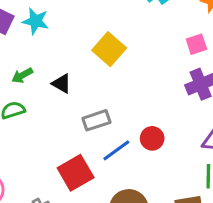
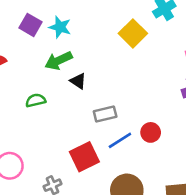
yellow square: (109, 49) -> (133, 33), moved
green arrow: (22, 75) -> (59, 61), moved, size x1.5

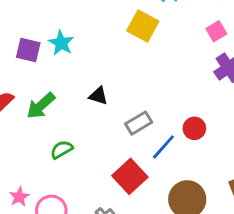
cyan star: (60, 27) -> (61, 43), turned 30
green arrow: (59, 61) -> (41, 106), moved
green semicircle: (36, 100) -> (62, 150), moved

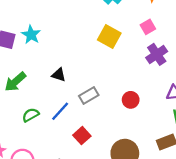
yellow square: (143, 26) -> (109, 36), moved
blue line: (163, 147) -> (60, 111), moved
red square: (130, 176) -> (82, 136), size x0.7

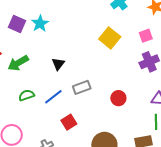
black triangle: (59, 75) -> (58, 64), turned 40

